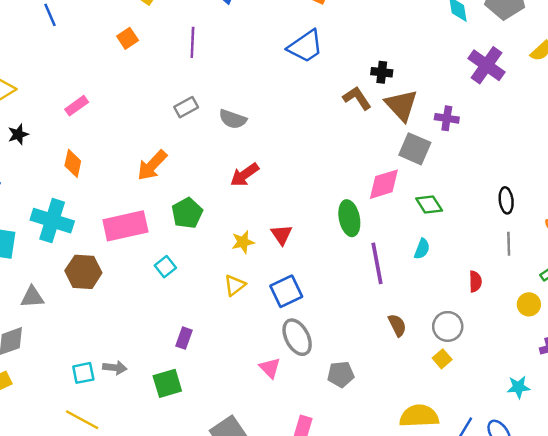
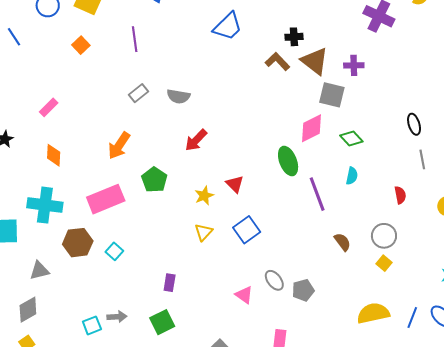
cyan square: (165, 267) -> (114, 251), moved
gray ellipse: (297, 337) -> (274, 280), moved, size x0.7

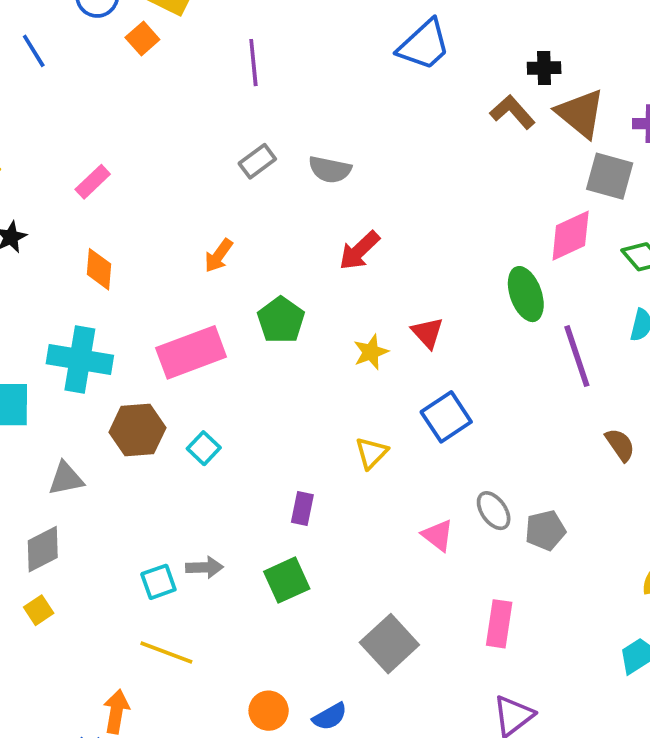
orange square: (81, 45) -> (142, 38), moved
orange arrow: (119, 146) -> (219, 256), size x0.7
yellow triangle: (204, 232) -> (371, 453), moved

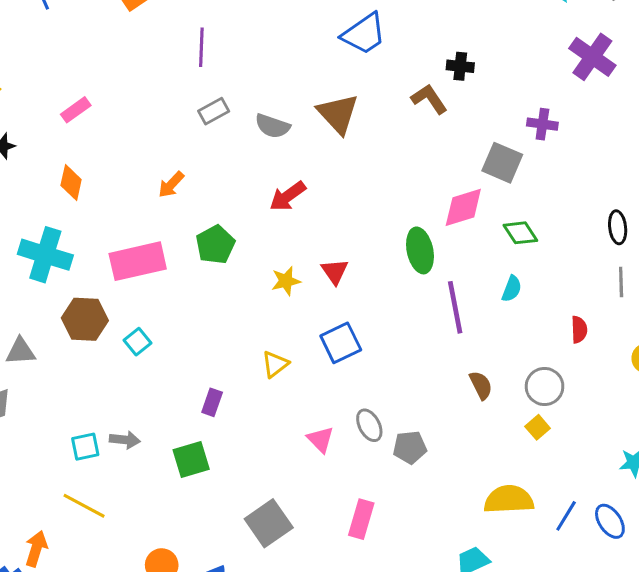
purple line: (253, 63) -> (201, 47), moved
brown triangle: (580, 113) -> (338, 114), moved

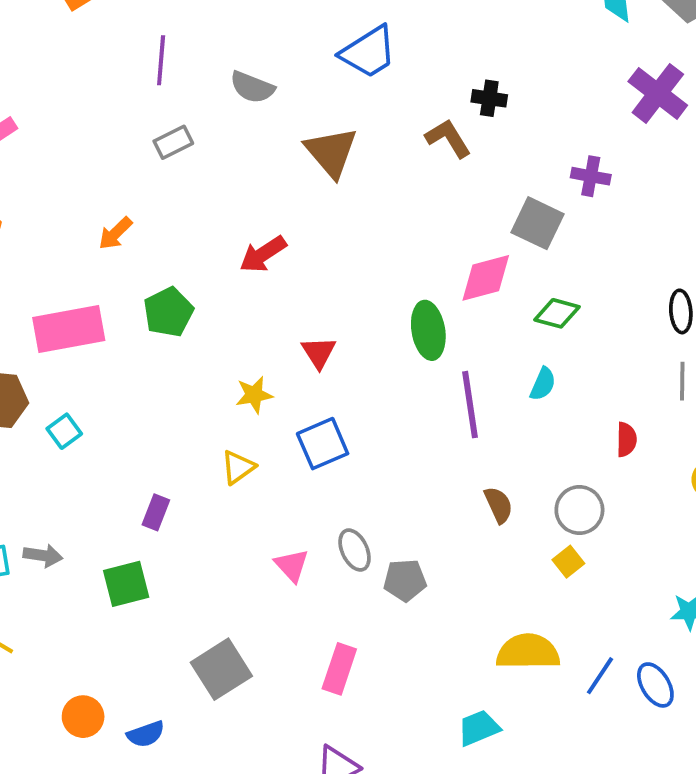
gray semicircle: (272, 126) -> (252, 87), moved
green diamond: (520, 233) -> (557, 313), turned -44
yellow star: (286, 281) -> (254, 395), moved

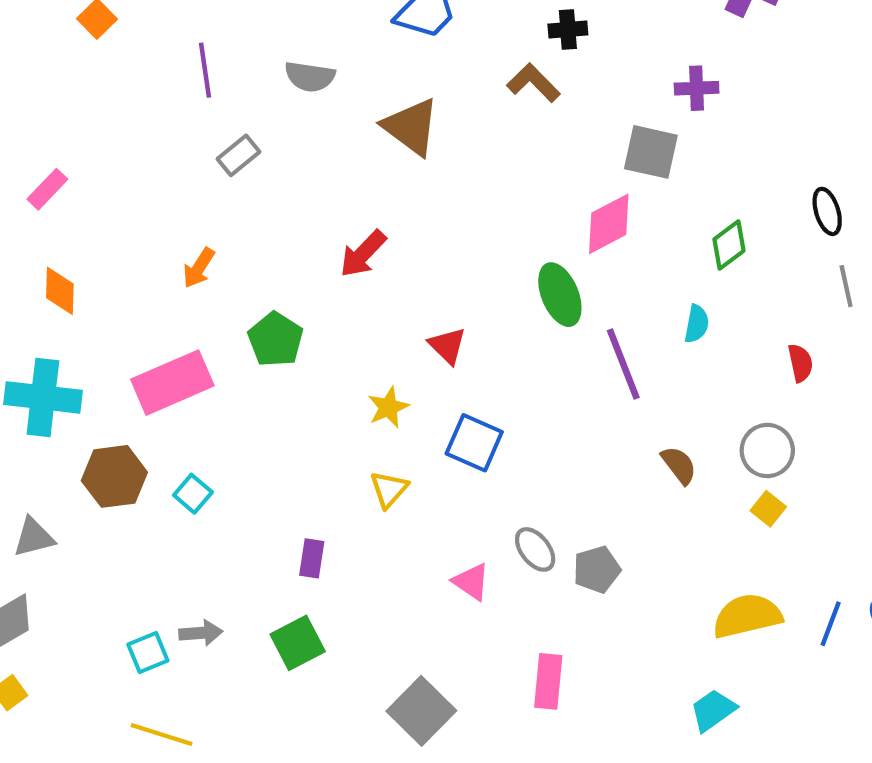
green diamond: (557, 313) -> (729, 245), moved, turned -39
blue square: (323, 444) -> (474, 443), turned -30

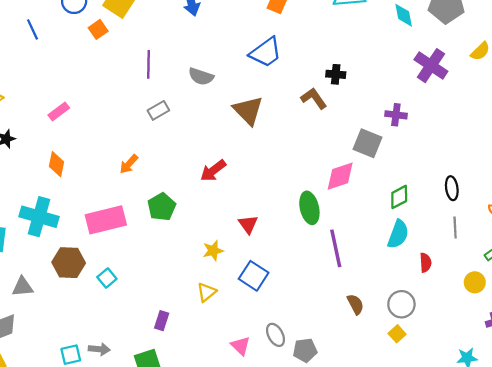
cyan semicircle: (697, 324) -> (398, 234), moved, size x1.5

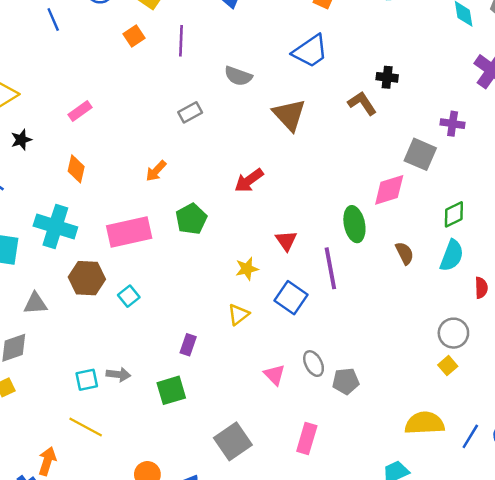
orange square: (98, 29) -> (134, 36), moved
purple line: (148, 64) -> (181, 41), moved
purple line: (336, 248) -> (330, 268), moved
brown semicircle: (355, 304) -> (405, 253), moved

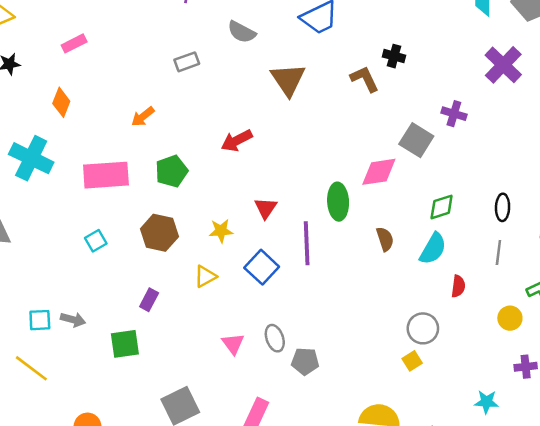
brown hexagon: (87, 278) -> (159, 233), moved

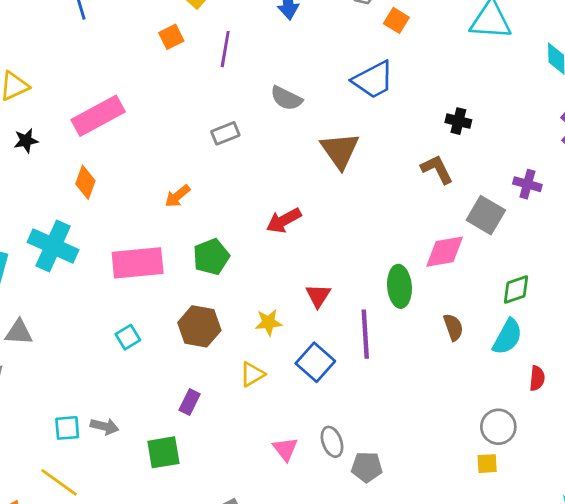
pink rectangle: (74, 43) -> (98, 116), size x1.8
brown L-shape: (365, 79) -> (437, 169), moved
yellow square: (412, 361) -> (487, 464), turned 30

